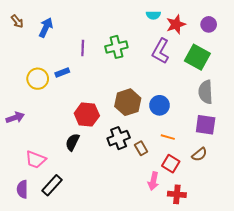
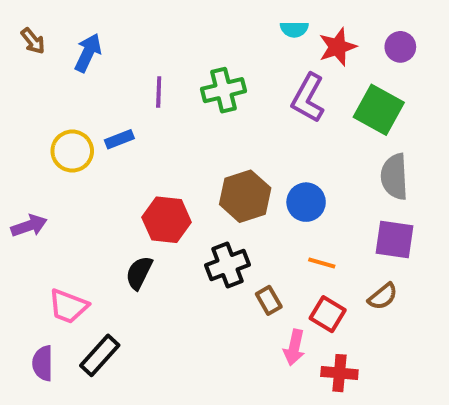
brown rectangle: (141, 148) -> (269, 300), moved

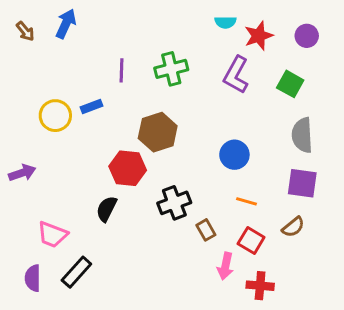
blue arrow: (88, 53) -> (66, 24), moved
green square: (379, 110) -> (290, 84), size x0.7
brown hexagon: (245, 196) -> (158, 132), moved

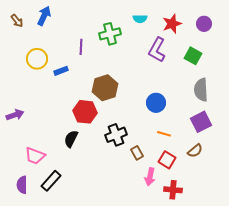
cyan semicircle: (225, 22) -> (140, 19), moved
green cross: (171, 69) -> (110, 34), moved
yellow circle: (55, 116) -> (37, 59), moved
purple square: (302, 183) -> (201, 122), turned -35

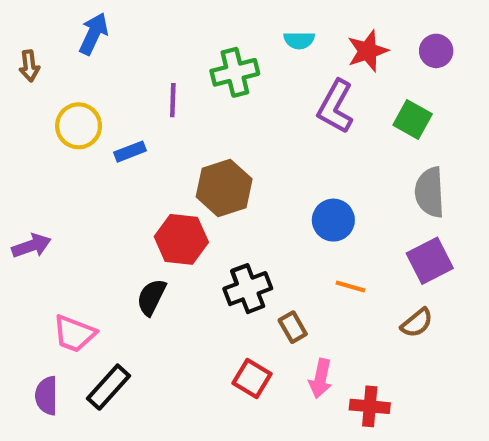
brown arrow: (17, 21) -> (29, 66), moved, turned 32
red square: (167, 160) -> (252, 379), moved

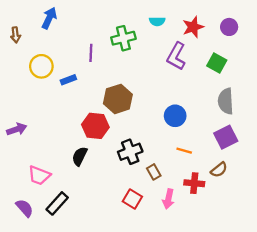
purple semicircle: (46, 396) -> (25, 208), turned 138
red cross: (370, 406) -> (194, 183), moved

